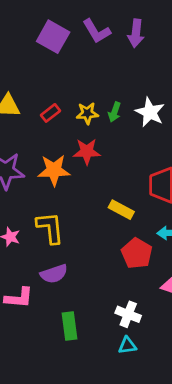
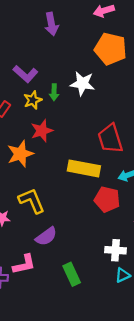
purple L-shape: (97, 31) -> (25, 74), moved
yellow rectangle: (121, 210) -> (84, 168), size x1.5

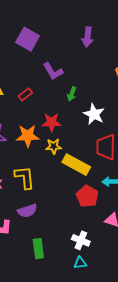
white star: (82, 84) -> (94, 114), moved
yellow star: (33, 100) -> (54, 146), moved

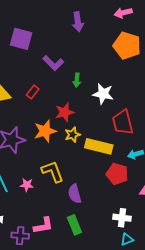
purple semicircle: (27, 211) -> (75, 194), moved, turned 108
green rectangle: (38, 249) -> (74, 225), moved

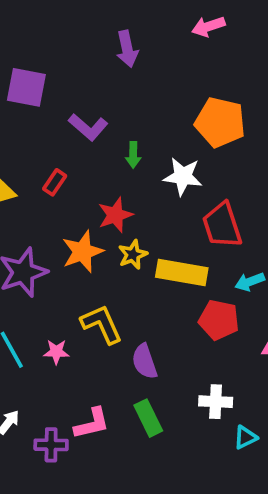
orange pentagon: (127, 46) -> (220, 122), moved
white cross: (122, 218) -> (216, 402), moved

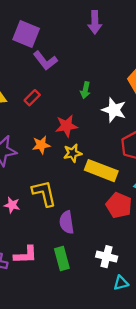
purple L-shape: (88, 127) -> (45, 61), moved
orange star: (82, 252) -> (41, 145), size x0.7

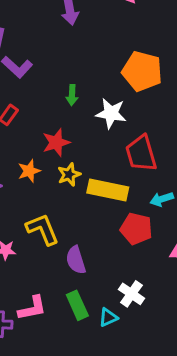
white cross: (107, 257) -> (132, 294), turned 30
cyan triangle: (121, 283) -> (108, 317), moved

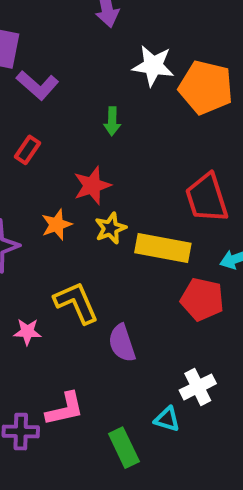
white star: (111, 113) -> (153, 66), moved
white cross: (132, 294) -> (198, 387), turned 30
green rectangle: (77, 305) -> (124, 448), moved
cyan triangle: (108, 317) -> (167, 419), turned 42

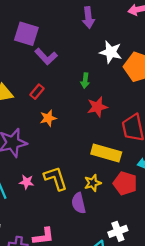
red star: (92, 186) -> (97, 107), moved
orange star: (57, 225) -> (48, 118), moved
yellow star: (111, 228) -> (93, 183), moved
pink star: (27, 332) -> (27, 182), moved

